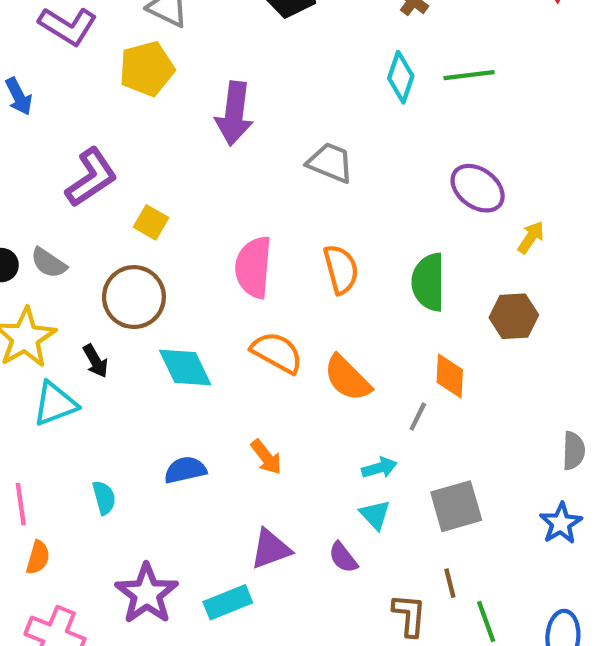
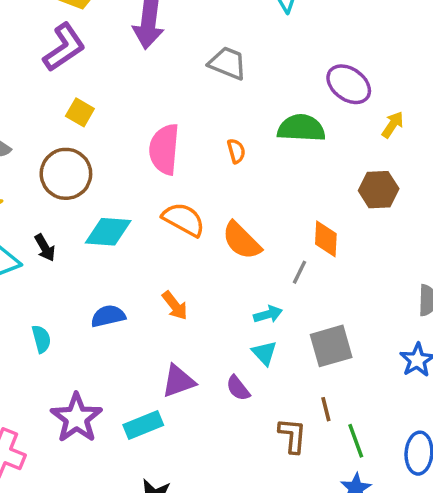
purple L-shape: (91, 178) -> (64, 47), moved
orange semicircle: (341, 269) -> (236, 151), size x0.6
green semicircle: (428, 282) -> (301, 128), moved, turned 93
black arrow: (96, 361) -> (45, 248), moved
cyan diamond: (185, 367) -> (108, 232), turned -60

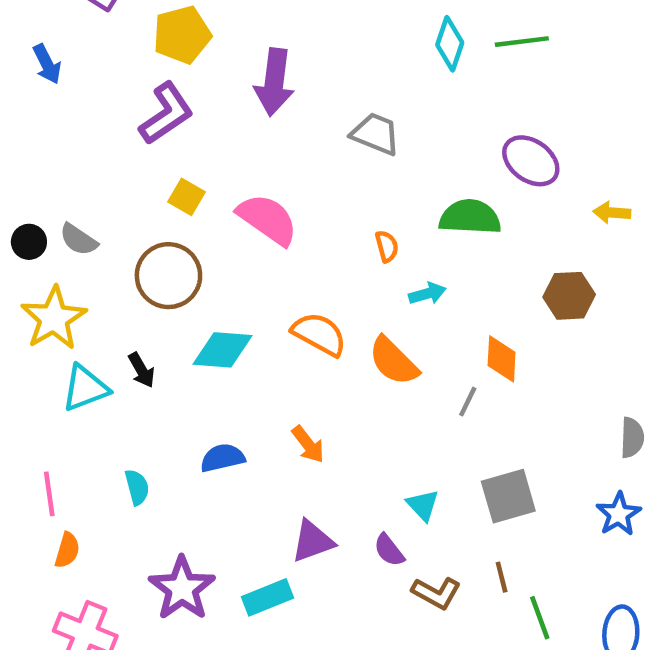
yellow arrow: (393, 125) -> (612, 213), moved, turned -120
pink semicircle: (164, 149) -> (268, 219), moved, turned 120
cyan arrow: (268, 314) -> (427, 294), moved
brown L-shape: (292, 436) -> (436, 593), moved, turned 114

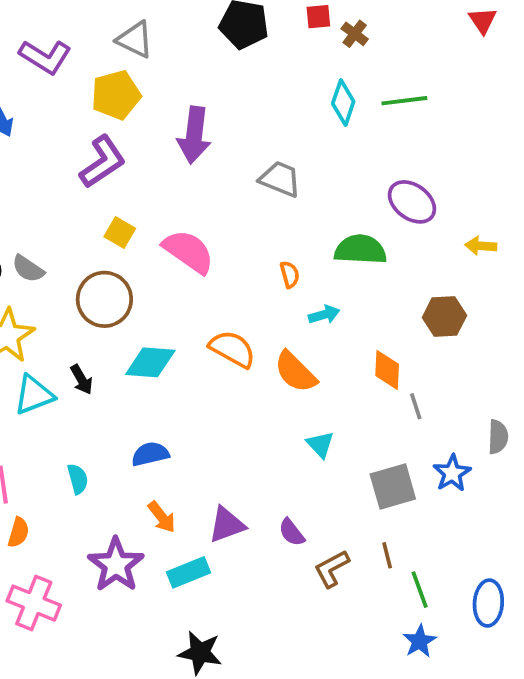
gray line: (468, 402) -> (416, 406), moved, turned -44
orange arrow: (308, 444) -> (162, 517), moved
cyan triangle: (423, 505) -> (320, 444), moved
blue star: (619, 514) -> (452, 473), moved
brown L-shape: (436, 593) -> (332, 569), turned 123

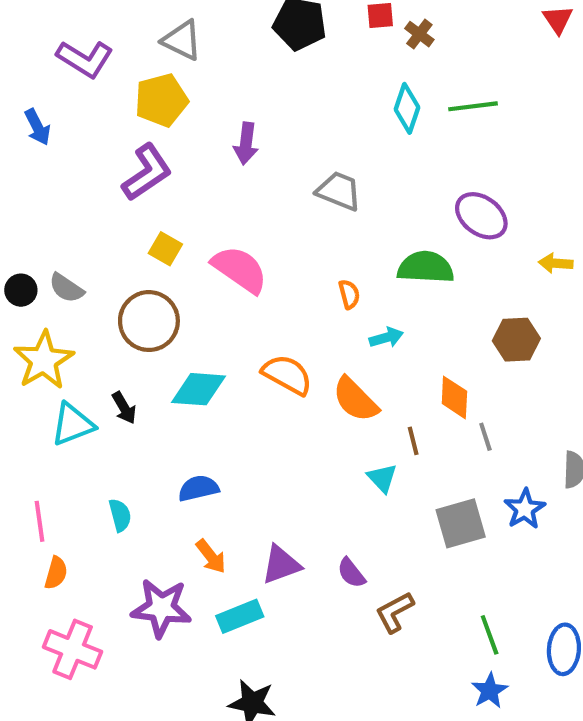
purple arrow: (194, 135) -> (246, 143), size x0.7
brown line: (387, 555) -> (413, 441), moved
purple star: (116, 565) -> (161, 608), turned -30

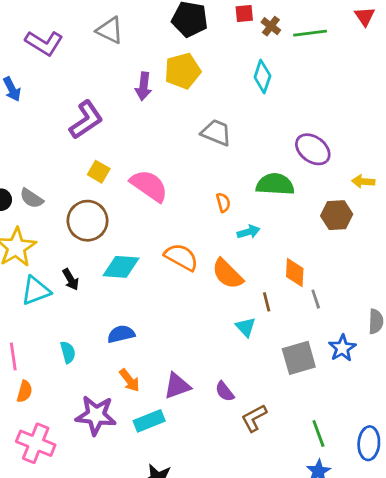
yellow pentagon: (161, 100) -> (183, 71), moved
green line: (473, 106) -> (310, 33), moved
purple arrow: (246, 143) -> (143, 86), moved
brown hexagon: (516, 340) -> (337, 215), moved

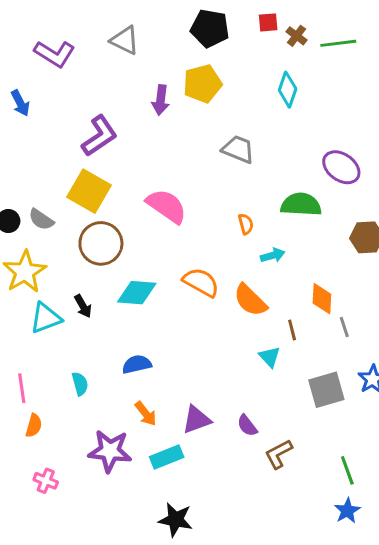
yellow square: (99, 172) -> (89, 191), moved, size x1.8
pink cross: (36, 443) -> (46, 481), size x0.6

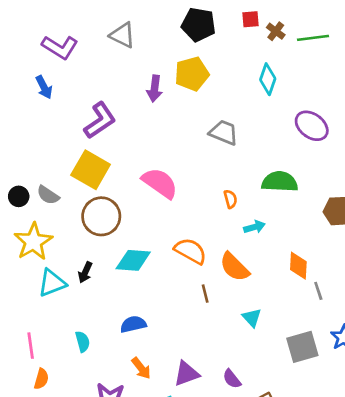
blue arrow: (20, 103) -> (44, 87), moved
purple ellipse: (341, 167) -> (312, 126), moved
black arrow: (83, 306) -> (85, 272), turned 54
brown line: (292, 330) -> (205, 294), moved

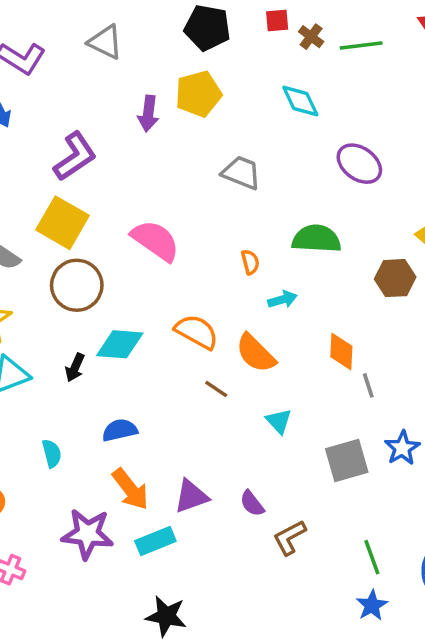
cyan diamond: (268, 79) -> (300, 101), turned -44
black arrow: (85, 272) -> (75, 368), moved
brown line: (205, 294) -> (216, 389), turned -42
orange arrow: (141, 368) -> (130, 489), size x1.4

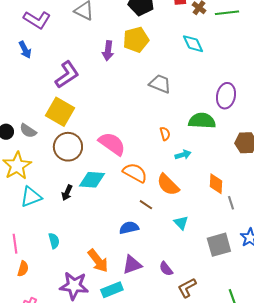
purple ellipse: (359, 164) -> (226, 96), moved, turned 65
pink semicircle: (155, 241) -> (112, 144), moved
blue semicircle: (120, 430) -> (129, 228), moved

